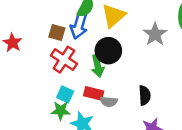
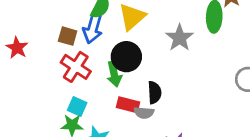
red rectangle: (94, 93) -> (128, 105), moved
black semicircle: (145, 95) -> (155, 93), moved
gray semicircle: (109, 102) -> (144, 113), moved

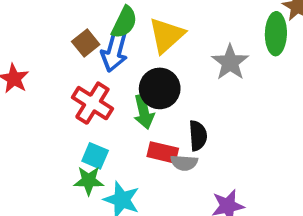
brown square: (68, 36) -> (86, 43), moved, turned 36

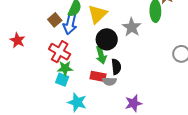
black circle: (160, 88) -> (107, 39), moved
green arrow: (144, 112) -> (101, 55), moved
green star: (89, 181) -> (65, 68), moved

